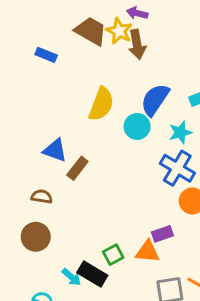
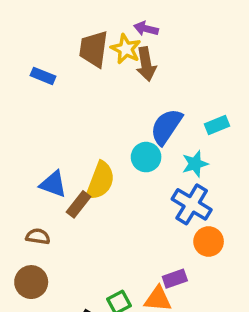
brown trapezoid: (91, 31) -> (94, 49), turned -112
yellow semicircle: (101, 104) -> (100, 181), moved

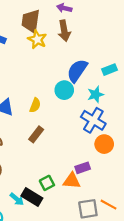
yellow star: (126, 49) -> (37, 39), moved
yellow semicircle: (100, 181) -> (35, 105), size x0.6
brown rectangle: (78, 204) -> (36, 134), moved

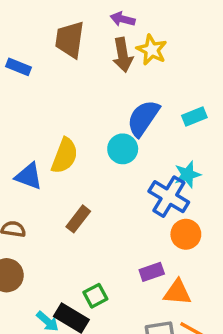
yellow star: (37, 39) -> (152, 50), moved
cyan star: (96, 94) -> (188, 174), moved
yellow semicircle: (35, 105) -> (65, 156), moved, size x1.5
orange triangle: (72, 181) -> (177, 292), moved

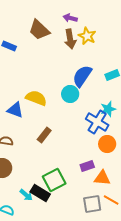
brown trapezoid: (70, 40) -> (39, 30), turned -55
yellow semicircle: (65, 156) -> (36, 98), turned -90
green square: (95, 296) -> (54, 180), size x1.6

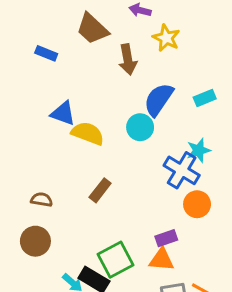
brown arrow: (70, 39) -> (128, 59), moved
blue triangle: (15, 110) -> (63, 113), moved
orange triangle: (102, 178) -> (162, 260), moved

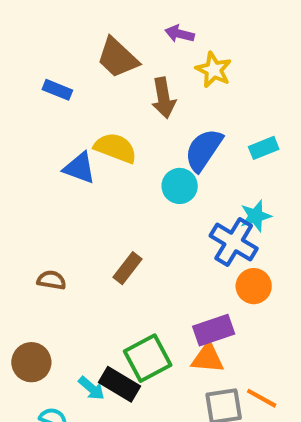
yellow semicircle: (88, 133) -> (115, 148), moved
purple rectangle: (166, 238) -> (214, 330), size x1.4
brown circle: (35, 241) -> (31, 362), moved

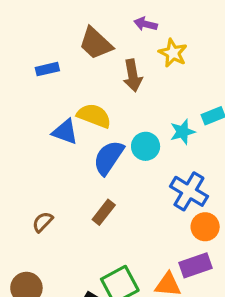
blue rectangle: (57, 90) -> (47, 69), turned -35
blue semicircle: (204, 150) -> (109, 158), moved
cyan star: (256, 216) -> (183, 132), moved
brown semicircle: (51, 280) -> (43, 222), turned -55
purple rectangle: (214, 330) -> (195, 265), moved

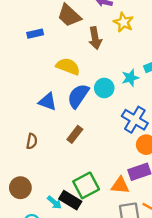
blue triangle: (65, 132) -> (48, 102), moved
brown semicircle: (43, 222) -> (32, 141), turned 147

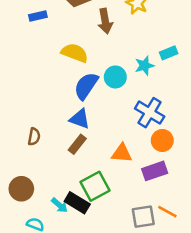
blue triangle: (48, 102) -> (80, 119), moved
brown rectangle: (75, 134) -> (77, 144), moved
orange triangle: (120, 185) -> (122, 153), moved

